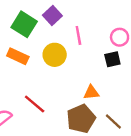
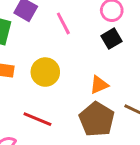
yellow circle: (55, 55) -> (45, 72), moved

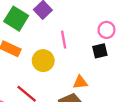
pink line: (63, 23) -> (64, 40), moved

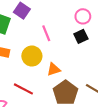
orange triangle: (80, 82) -> (54, 69), moved

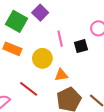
black square: (81, 36) -> (81, 46), moved

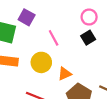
black square: (81, 46) -> (88, 38), moved

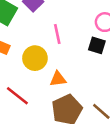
black square: (88, 38) -> (97, 45), turned 32

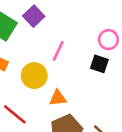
pink line: (57, 34) -> (58, 51), turned 36

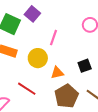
black square: (99, 64) -> (85, 66), moved, turned -32

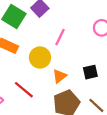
orange triangle: (57, 73) -> (60, 76), turned -32

